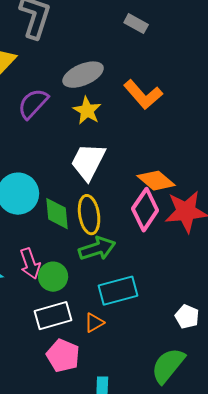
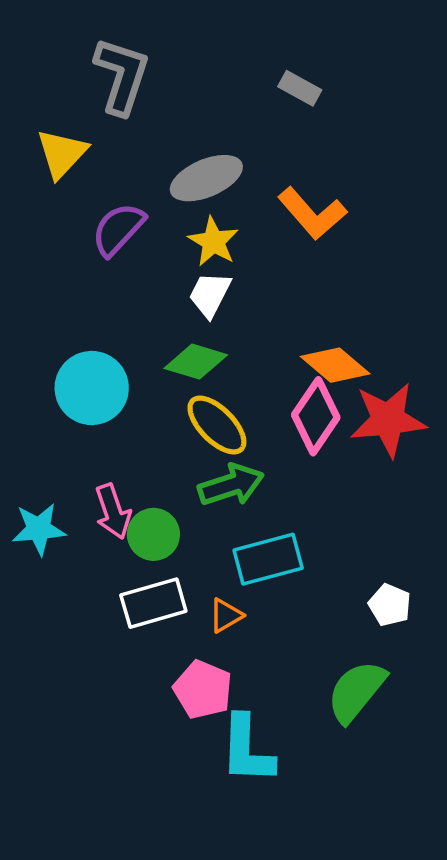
white trapezoid: (88, 162) -> (210, 295), moved, size x0.7
green diamond: (57, 214) -> (196, 362), moved, turned -68
yellow ellipse: (89, 215) -> (217, 425), turned -36
pink pentagon: (63, 356) -> (203, 690), moved

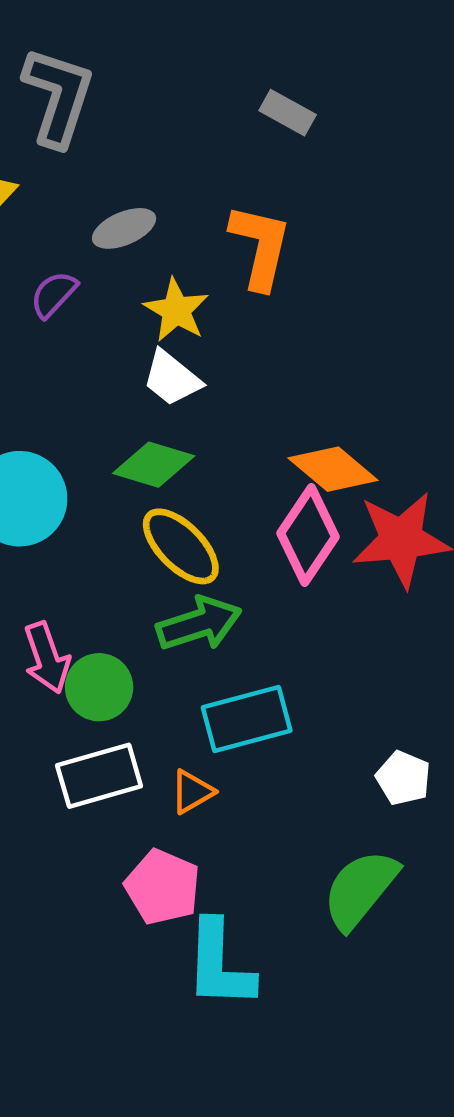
gray ellipse: (206, 178) -> (124, 228), moved, size x0.7
orange L-shape: (312, 213) -> (260, 247), moved, turned -126
purple semicircle: (118, 229) -> (54, 294), size x0.7
white trapezoid: (210, 295) -> (172, 378), turned -78

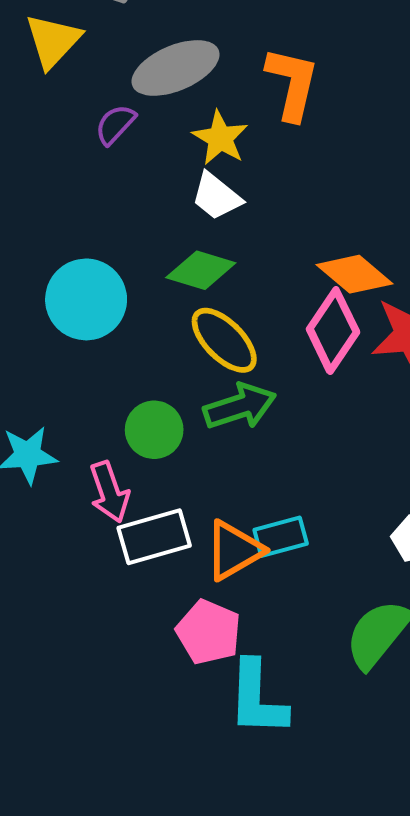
gray ellipse: (124, 228) -> (176, 68), size x1.6
pink arrow: (47, 658) -> (109, 492), moved
green circle: (99, 687) -> (154, 430), moved
cyan rectangle: (247, 719) -> (281, 537), moved, size x0.7
orange triangle: (192, 792) -> (234, 550), size x1.6

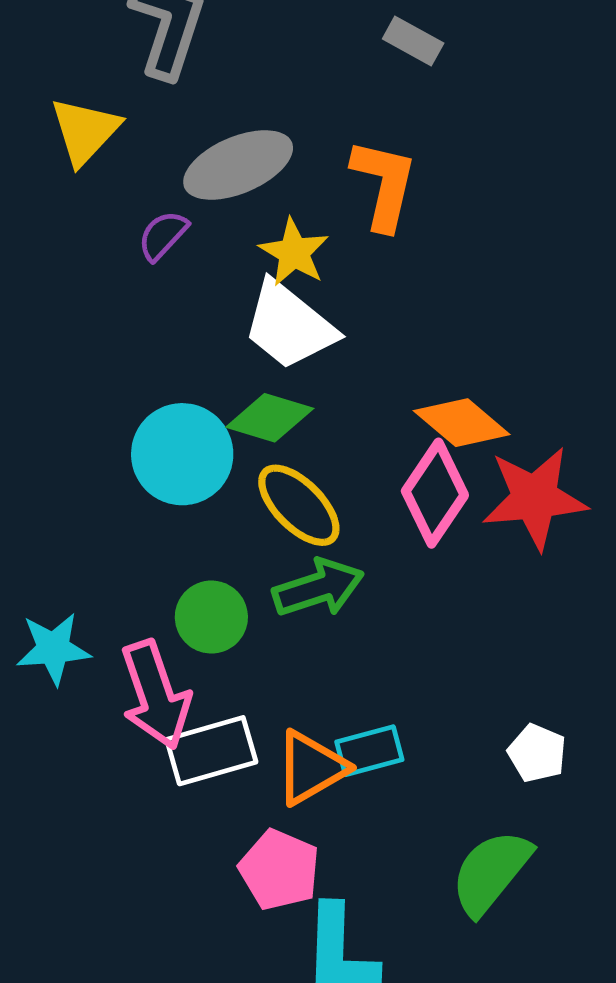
white trapezoid: (216, 196) -> (289, 325), size x1.5
cyan circle: (86, 299) -> (182, 454), moved
pink arrow: (109, 492) -> (155, 695), size x1.4

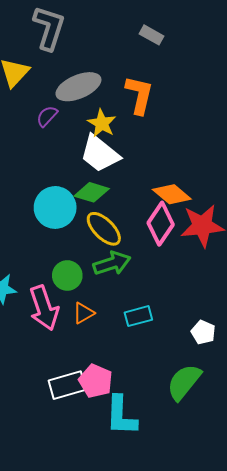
white rectangle: (211, 751) -> (67, 385), moved
cyan rectangle: (369, 751) -> (138, 316), moved
orange triangle: (311, 768) -> (84, 313), moved, size x0.7

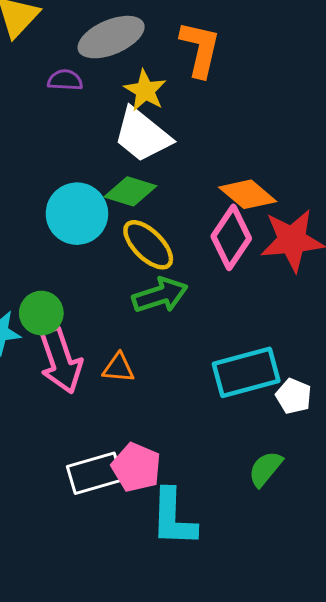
purple semicircle: (47, 116) -> (65, 80), turned 50
green circle: (67, 275) -> (41, 313), moved
orange triangle: (84, 313) -> (118, 368), turned 35
cyan rectangle: (138, 316) -> (246, 372), moved, size x1.6
green semicircle: (184, 382) -> (265, 469), size x0.7

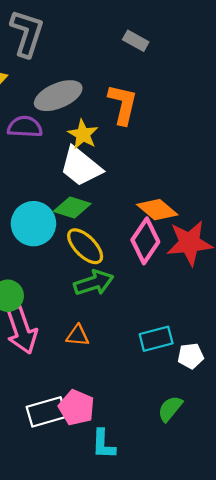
purple semicircle: (65, 80) -> (25, 127), size x1.4
orange triangle: (118, 368) -> (78, 336), moved
cyan rectangle: (246, 372) -> (156, 339), size x0.7
white pentagon: (294, 396) -> (191, 356), turned -30
cyan L-shape: (173, 518) -> (103, 444), size x0.7

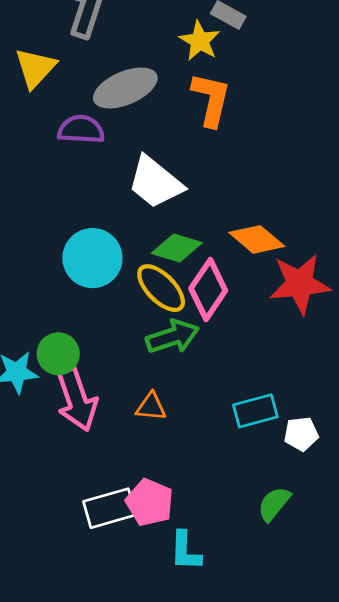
yellow star: (83, 134) -> (200, 41), moved
green diamond: (72, 208) -> (177, 248), moved
pink diamond: (145, 241) -> (208, 289), moved

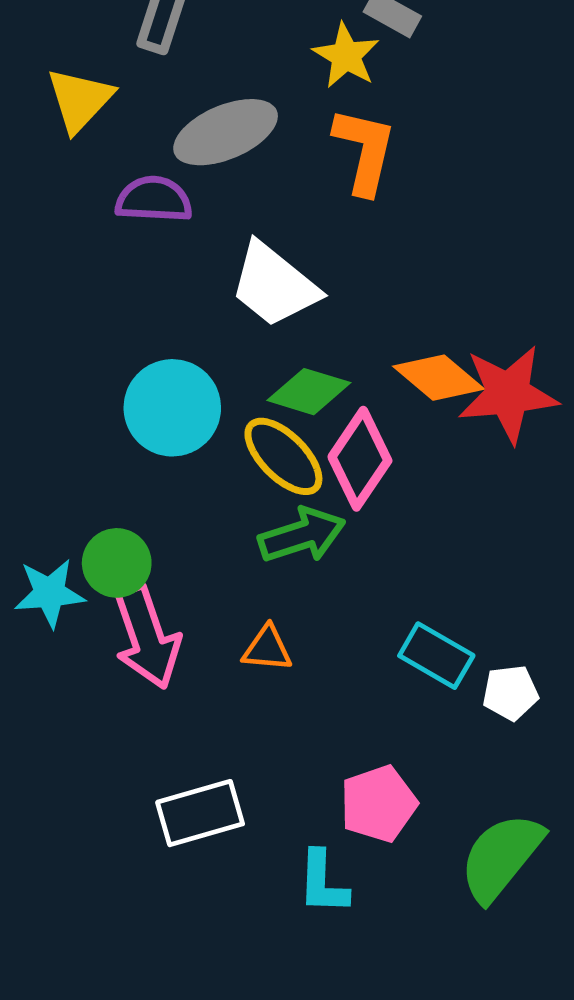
red star: (300, 284) -> (508, 394), moved
cyan rectangle: (255, 411) -> (436, 656), turned 45
pink pentagon: (150, 502) -> (378, 804), moved, turned 30
green semicircle: (274, 504) -> (501, 857), moved, size x1.6

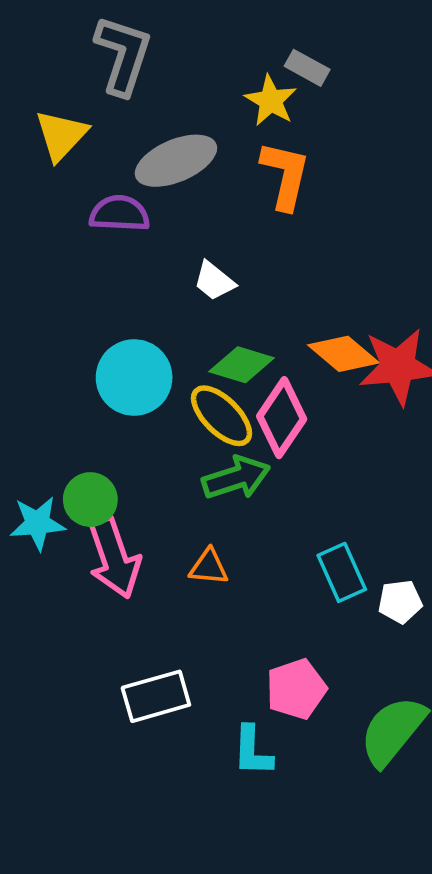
white trapezoid: (274, 285) -> (214, 281), size x0.6
cyan rectangle: (436, 656) -> (342, 572), turned 36

